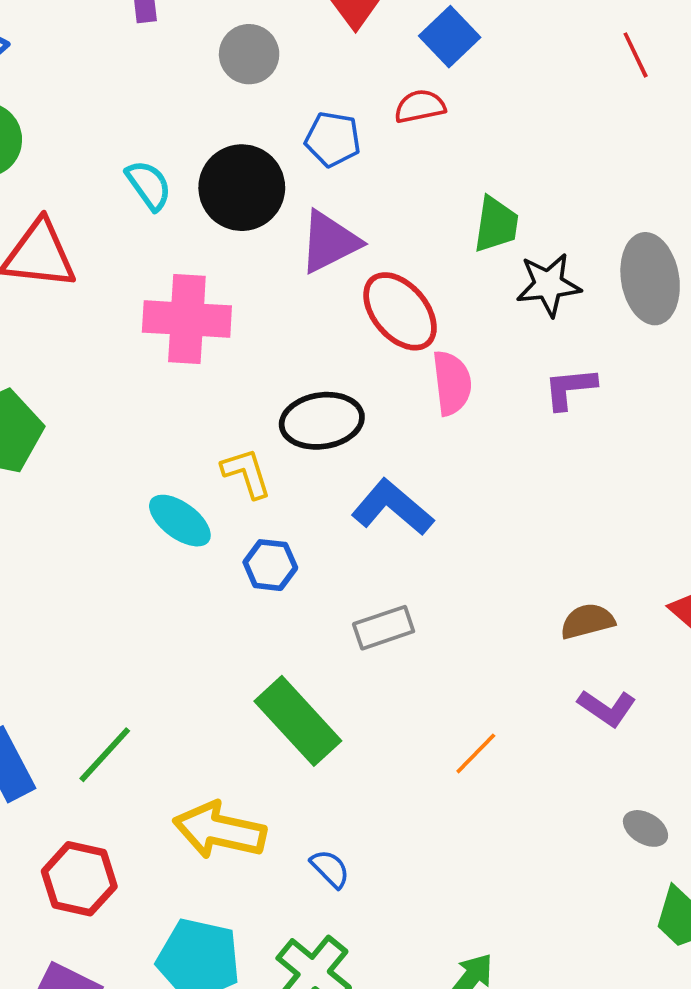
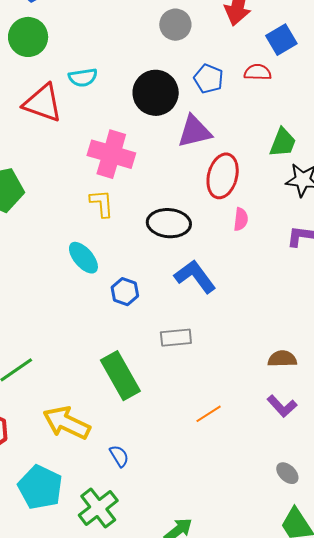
cyan semicircle: (149, 185) -> (83, 77), moved, turned 104
red ellipse: (400, 311) -> (223, 176), turned 42
pink semicircle: (452, 383) -> (241, 219), size x0.7
yellow L-shape: (246, 473) -> (102, 203), moved

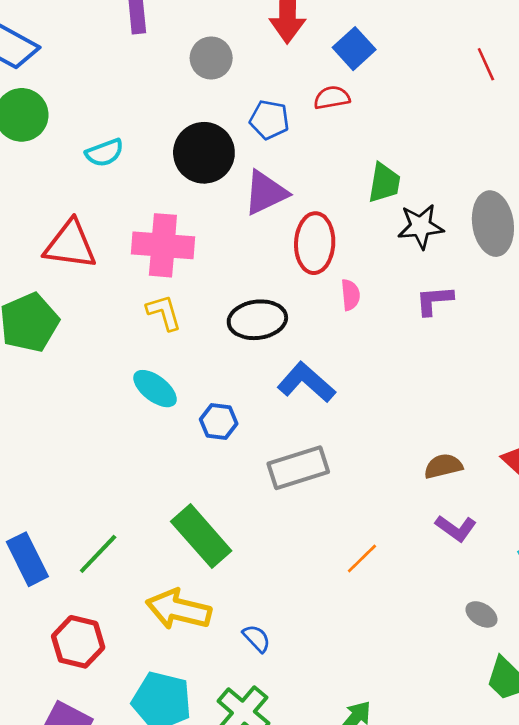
red triangle: (43, 103) -> (70, 245), moved
gray rectangle: (176, 338) -> (298, 468), size x1.4
green rectangle: (120, 376) -> (201, 536), moved

